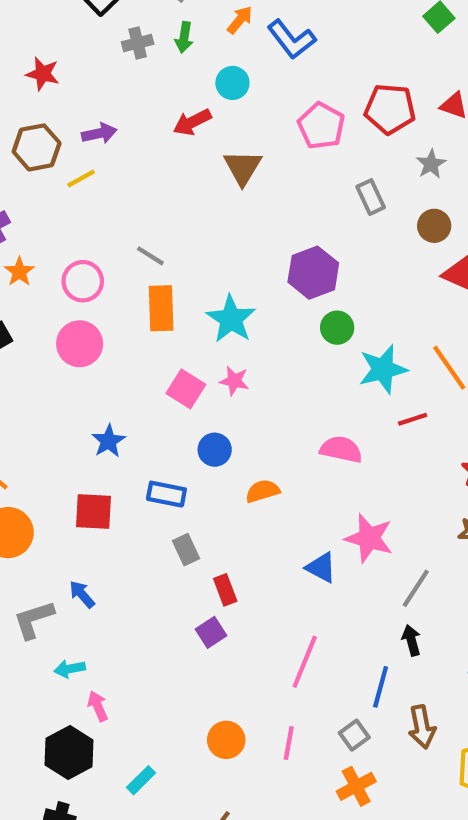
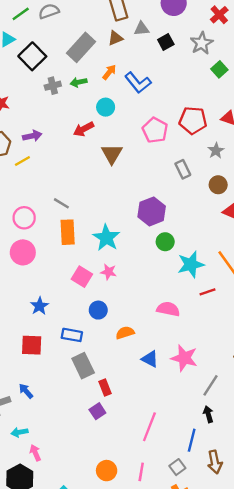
green arrow: (184, 37) -> (79, 82), turned 70
gray rectangle: (186, 550) -> (83, 366), size x1.5
blue triangle: (321, 568) -> (150, 359), moved

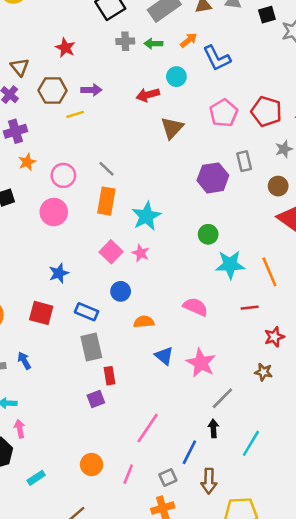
black square: (166, 42) -> (267, 15), moved
purple hexagon: (152, 211) -> (213, 178), moved
red line: (207, 292) -> (250, 308), moved

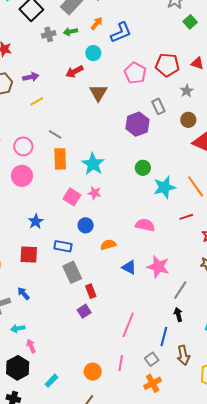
blue L-shape: (217, 58) -> (121, 32), turned -75
yellow line: (75, 114) -> (37, 101), moved
orange circle: (92, 465) -> (93, 372), moved

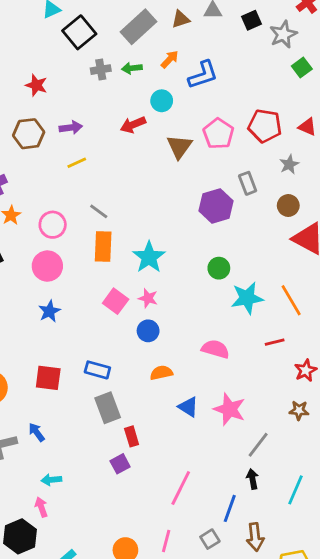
brown triangle: (98, 93) -> (179, 147), moved
blue star: (36, 221) -> (49, 311), moved
blue circle: (86, 225) -> (148, 331), moved
cyan arrow: (18, 328) -> (51, 480), moved

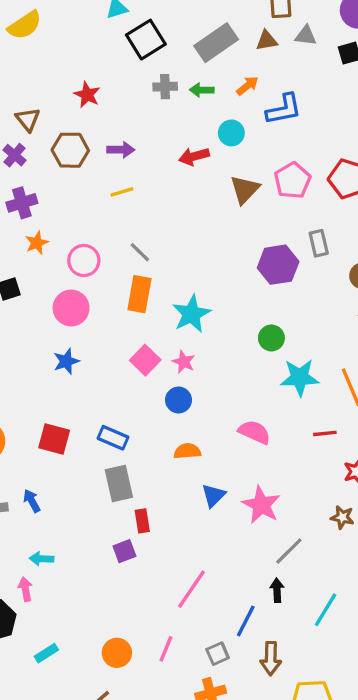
blue triangle: (188, 407) -> (213, 495), turned 35

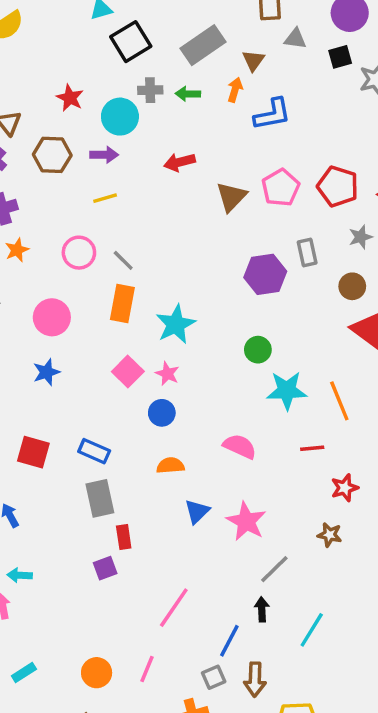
brown triangle: (267, 40) -> (253, 61), moved, turned -45
orange arrow: (247, 86) -> (235, 90), turned -35
cyan circle: (231, 133) -> (120, 117), moved, size x1.4
pink circle: (84, 260) -> (79, 253), moved
gray square: (218, 654) -> (214, 677), moved

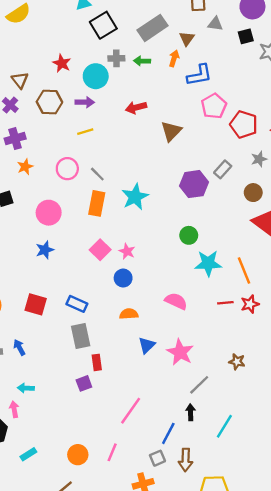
pink pentagon: (281, 188) -> (214, 106), moved
gray rectangle: (307, 252) -> (223, 169), turned 54
cyan star: (176, 324) -> (135, 197), moved
red star: (345, 488) -> (250, 304), moved

